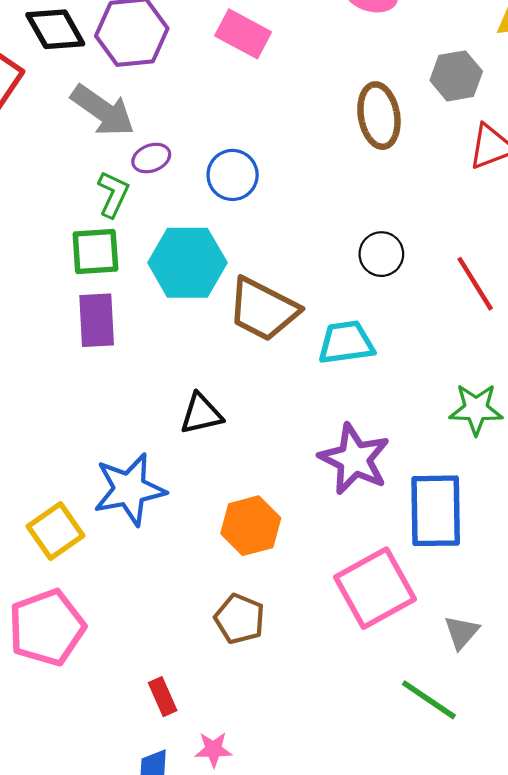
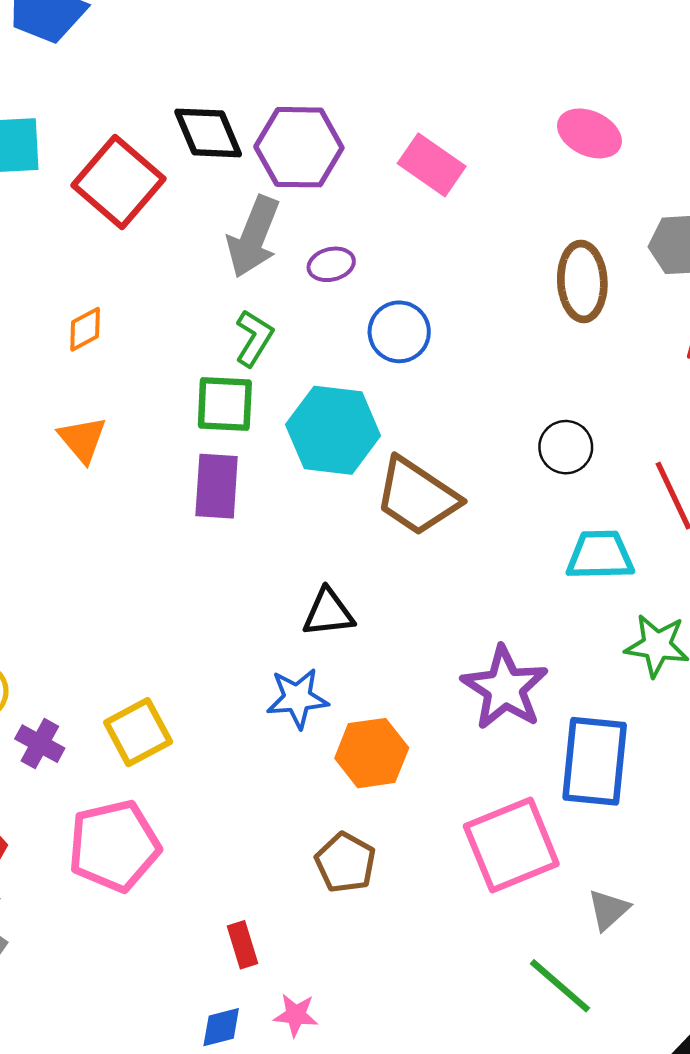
gray arrow: (103, 111) -> (253, 237), turned 70
purple ellipse: (151, 158) -> (331, 264), moved
cyan trapezoid: (346, 343) -> (600, 555), moved
blue star: (129, 489) -> (297, 698), moved, size x0.7

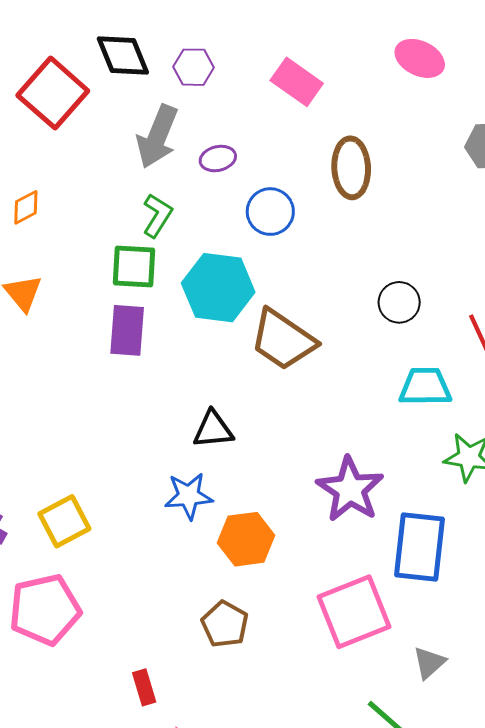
purple hexagon: (299, 147) -> (194, 67), size x0.6
brown ellipse: (582, 281) -> (351, 168), moved

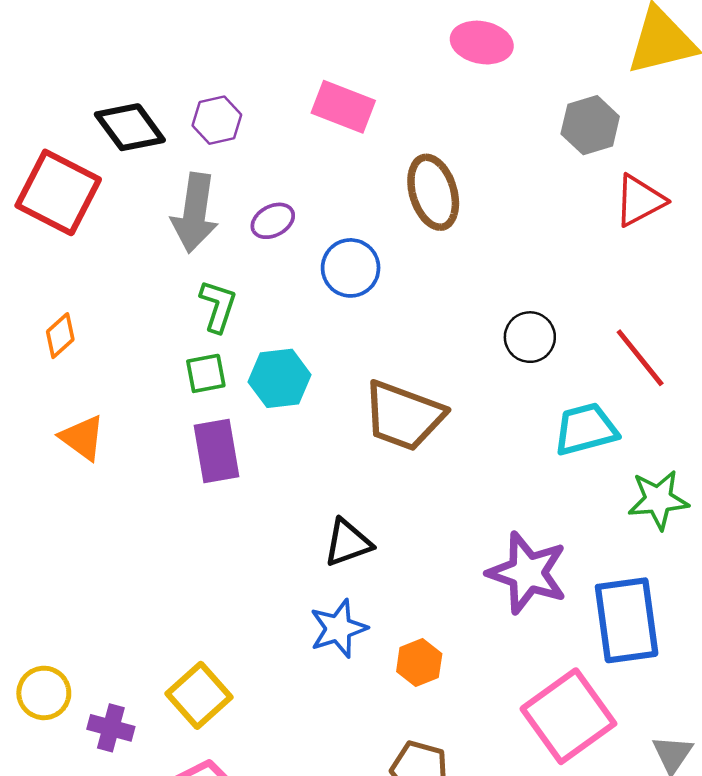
green square: (134, 267) -> (206, 373), size x0.7
cyan hexagon: (218, 288) -> (280, 378), moved, size x0.7
orange hexagon: (246, 539) -> (419, 663), size x0.7

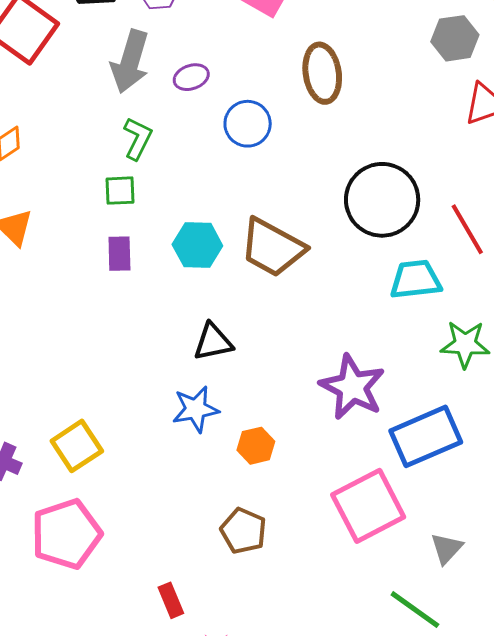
black circle: (530, 337) -> (382, 200), size x1.8
cyan hexagon: (280, 378) -> (197, 245), moved
purple rectangle: (217, 451) -> (119, 254), size x0.7
blue rectangle: (627, 620) -> (426, 436), turned 66

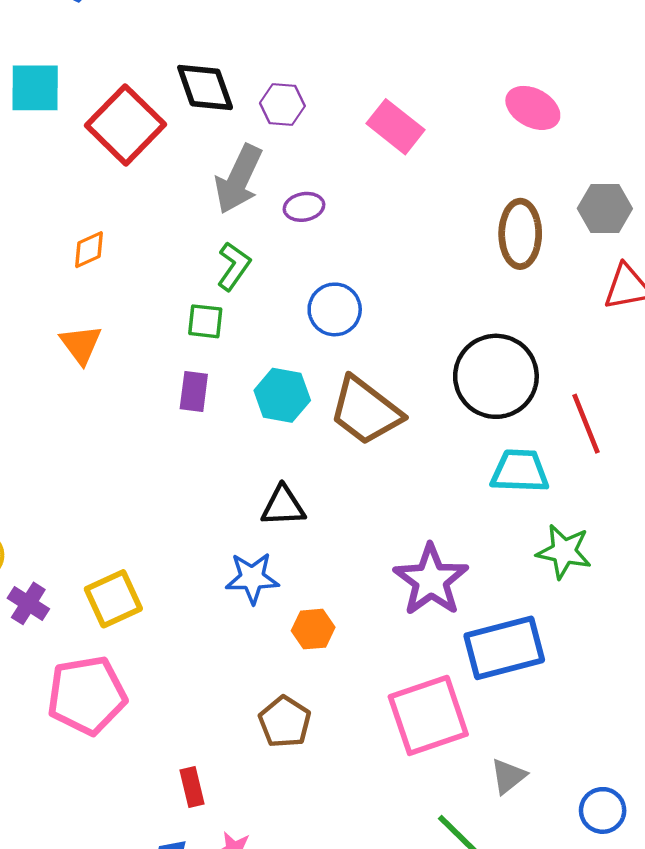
brown ellipse: (322, 73) -> (520, 234), moved
blue circle: (248, 124) -> (335, 309), moved

